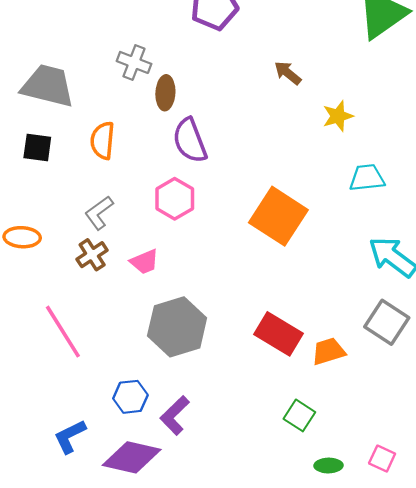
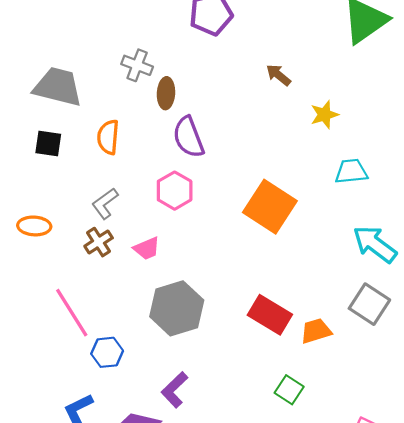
blue hexagon: (130, 397) -> (107, 352), moved

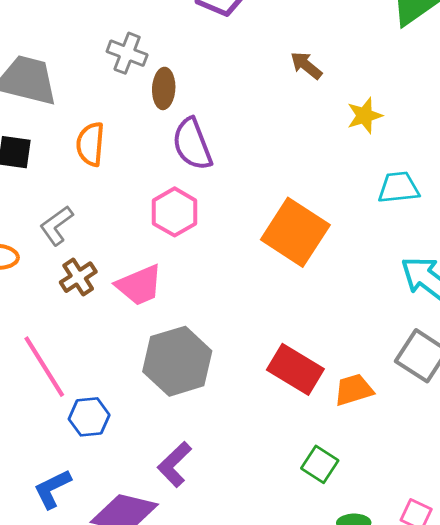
gray L-shape: (105, 203) -> (56, 226), moved
pink trapezoid: (147, 248) -> (139, 285), size x1.4

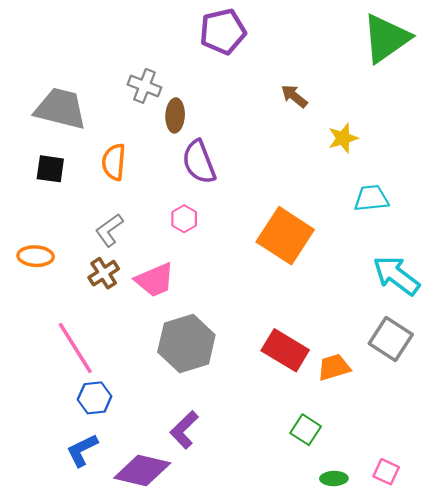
pink hexagon: (175, 212) -> (184, 219), size x0.7
gray L-shape: (56, 226) -> (109, 230), moved
blue hexagon: (89, 417) -> (95, 398), moved

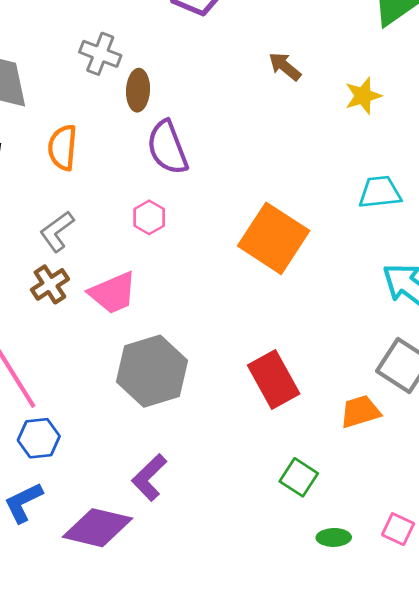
yellow star: (343, 138) -> (363, 96), moved
red rectangle: (285, 350) -> (274, 380), turned 30
orange trapezoid: (334, 367) -> (360, 412), moved

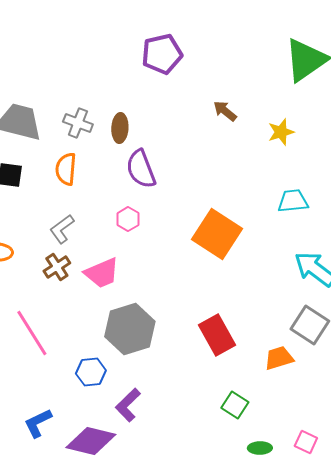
gray cross: (100, 54) -> (78, 123), moved
blue hexagon: (39, 438) -> (91, 372), moved

